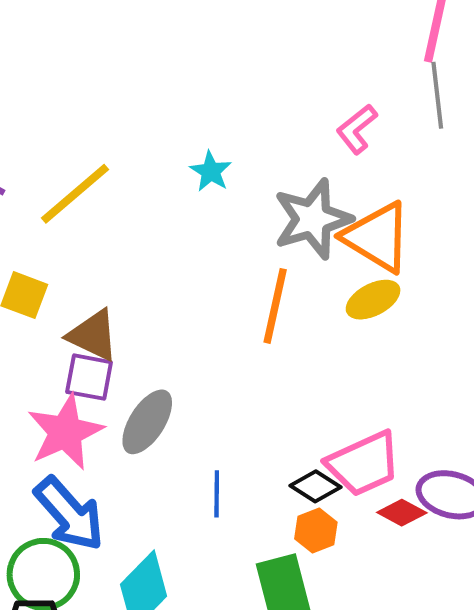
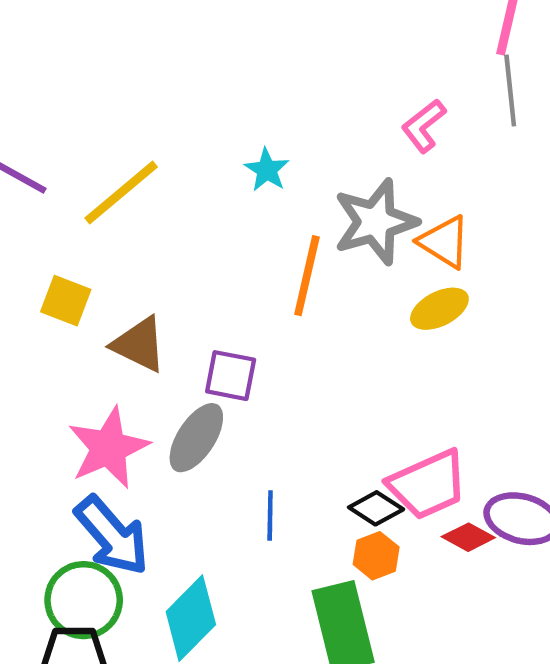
orange triangle: (377, 237) -> (444, 242), size x0.7
orange line: (275, 306) -> (307, 276), moved
purple square: (89, 377) -> (231, 376), moved

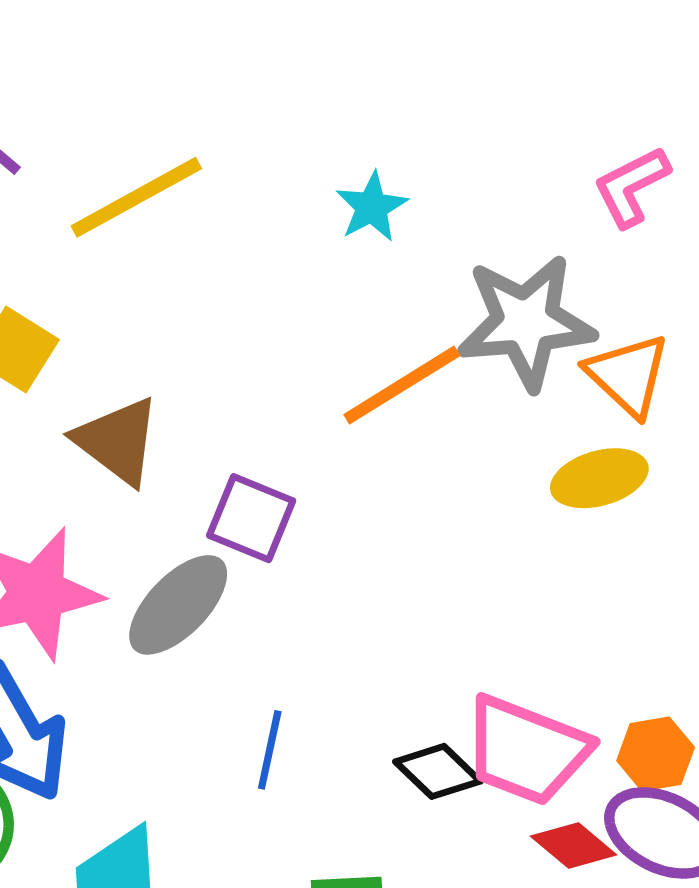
orange line: (307, 276) -> (402, 385), turned 34
pink trapezoid: (428, 485) -> (526, 750), turned 34
orange hexagon: (376, 556) -> (656, 754), moved

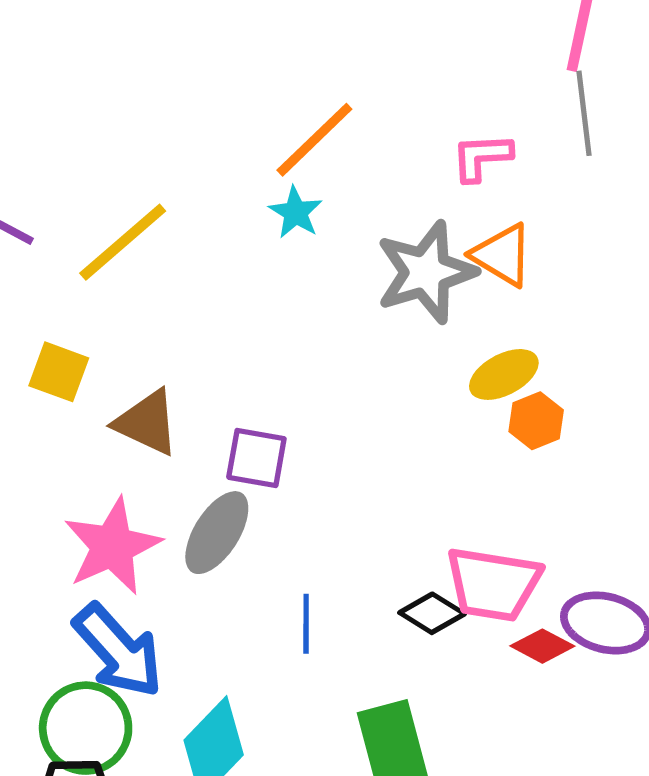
pink L-shape: (631, 186) -> (482, 157), turned 36
orange triangle: (628, 375) -> (502, 255), moved
orange line: (402, 385) -> (314, 140), moved
orange hexagon: (656, 754) -> (536, 421), moved

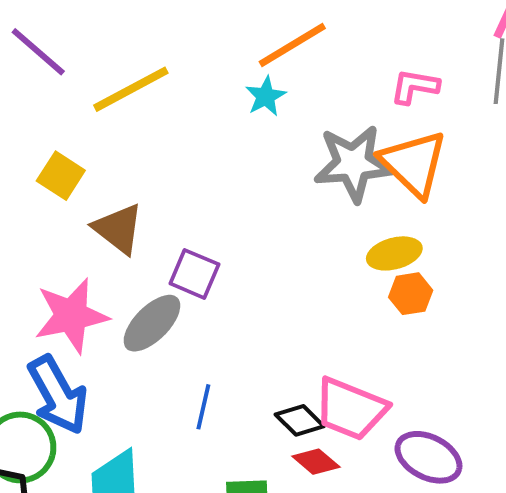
orange triangle: (502, 255) -> (413, 164), size x1.4
red diamond: (542, 646) -> (316, 462), moved

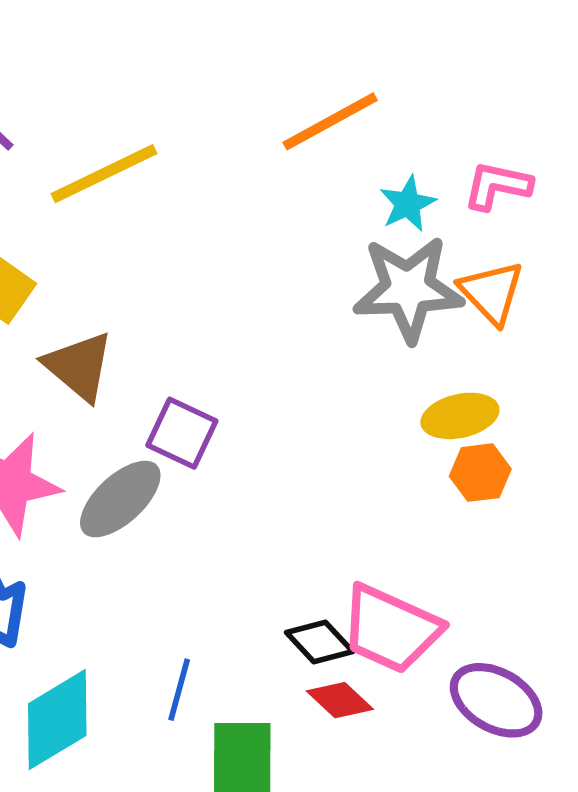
cyan star: (266, 96) -> (408, 204), moved
orange triangle: (413, 164) -> (492, 292), size x0.7
blue line: (203, 407) -> (179, 690), moved

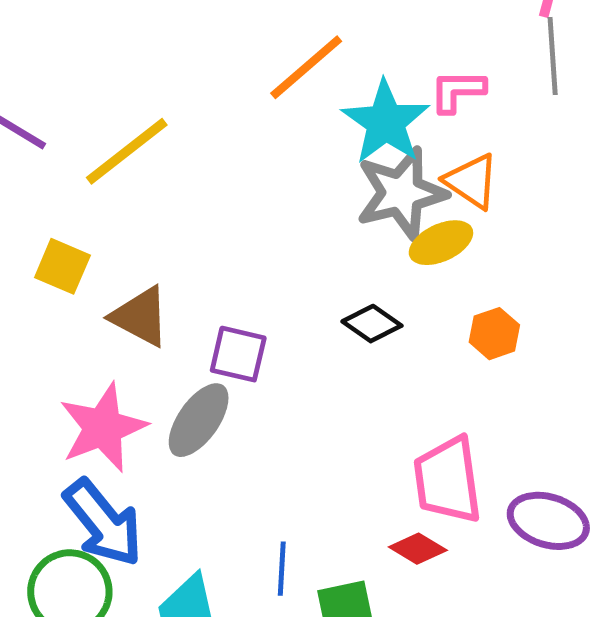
cyan star: (408, 204) -> (386, 122), size x1.8
yellow ellipse: (460, 416) -> (441, 243), moved
pink trapezoid: (391, 629) -> (448, 480), turned 70
black diamond: (320, 642) -> (372, 324), moved

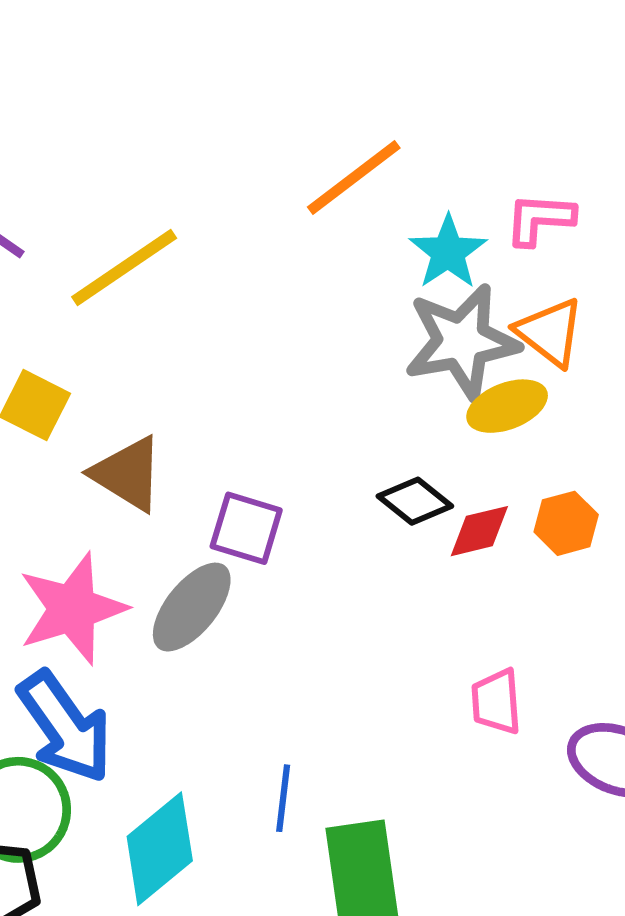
cyan star: (386, 122) -> (448, 252), size x0.7
pink trapezoid: (448, 480) -> (496, 702), size x0.6
red diamond: (418, 549) -> (479, 531), moved, turned -48

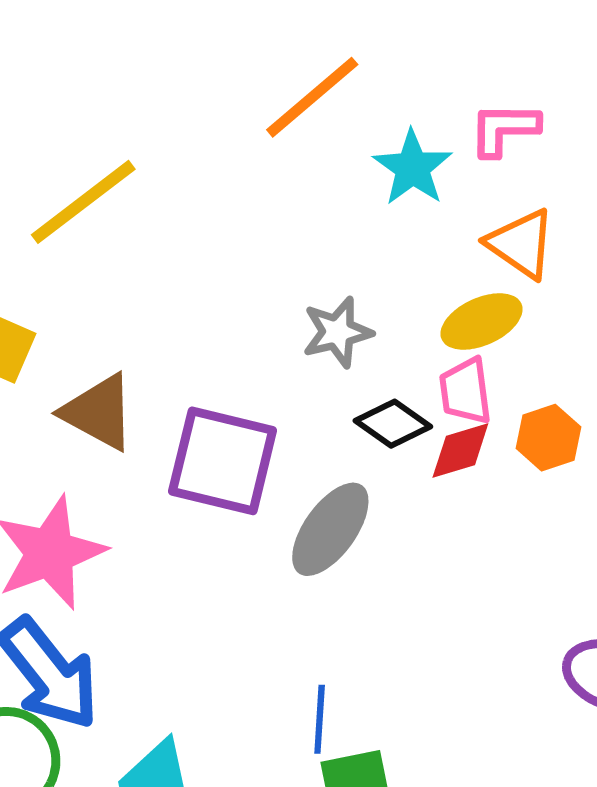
gray star: (462, 341) -> (337, 332), moved, size x0.6
purple square: (246, 528) -> (223, 461), size x1.5
gray ellipse: (192, 607) -> (330, 529), moved
pink trapezoid: (496, 702) -> (465, 391), moved
blue line: (283, 798) -> (320, 719), moved

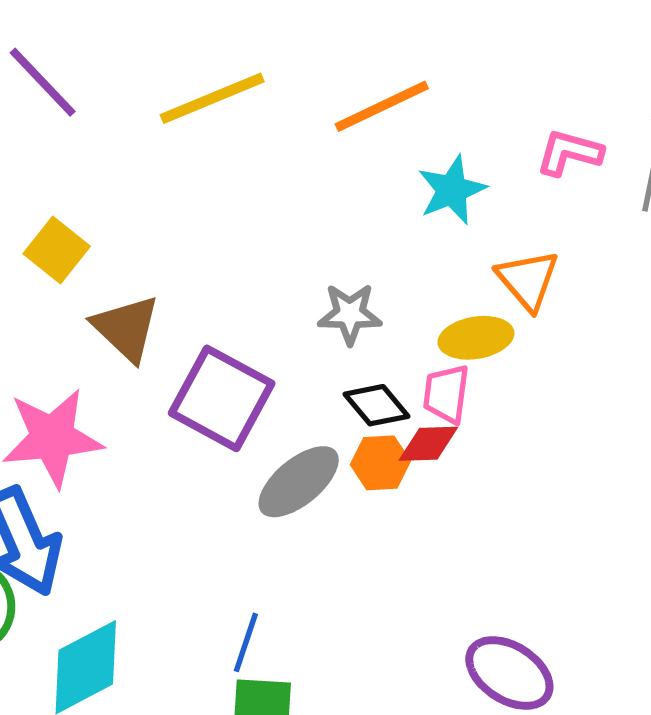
pink L-shape: (504, 129) -> (569, 153), moved
yellow line: (83, 202) -> (212, 98), moved
orange hexagon: (548, 438) -> (380, 463), moved

